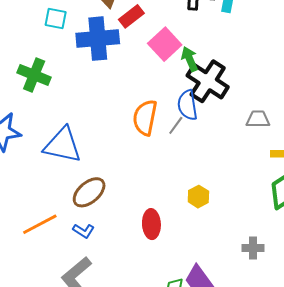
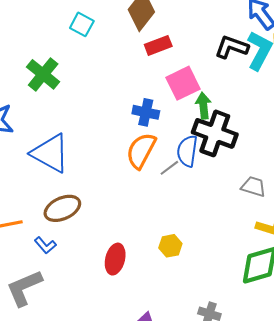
blue cross: (98, 39) -> (146, 112), moved, size x0.6
black cross: (208, 81) -> (215, 133), turned -30

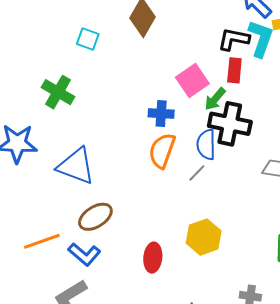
red rectangle: (158, 45) -> (234, 70), moved, turned -55
green arrow: (203, 106) -> (215, 99), turned -125
gray line: (169, 168) -> (197, 173), moved
blue L-shape: (45, 245) -> (84, 254), size x1.5
yellow hexagon: (170, 246) -> (204, 237), size x1.6

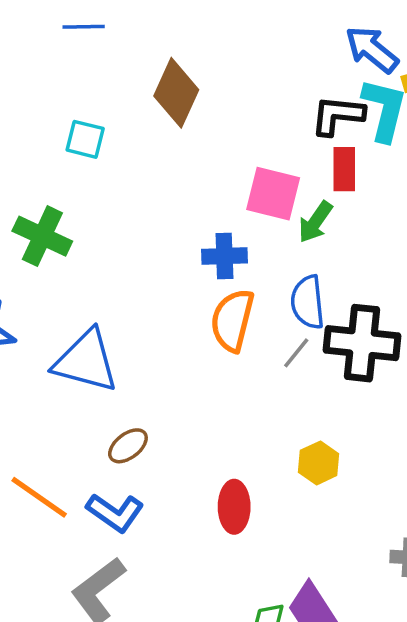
pink square: (192, 81) -> (273, 194), turned -36
black cross: (230, 124) -> (362, 343), moved
brown ellipse: (95, 217) -> (128, 446), size x0.7
yellow hexagon: (204, 237) -> (319, 463), size x0.7
orange line: (42, 241) -> (39, 497), turned 60

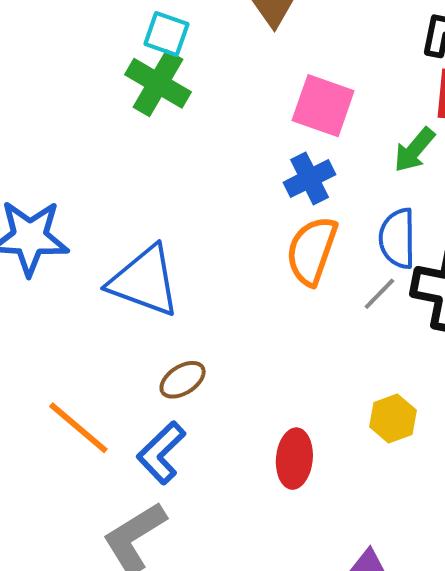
pink square: (273, 194) -> (323, 106), moved
green cross: (42, 236) -> (158, 83), moved
blue cross: (224, 256) -> (310, 178), turned -30
blue L-shape: (115, 513) -> (161, 453), turned 96

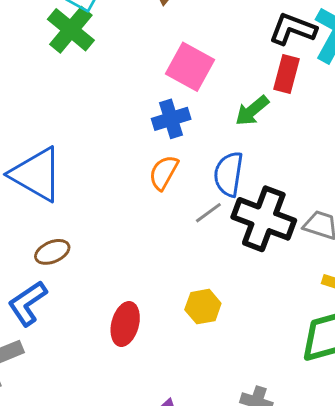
orange semicircle: (312, 251) -> (164, 173), size x0.7

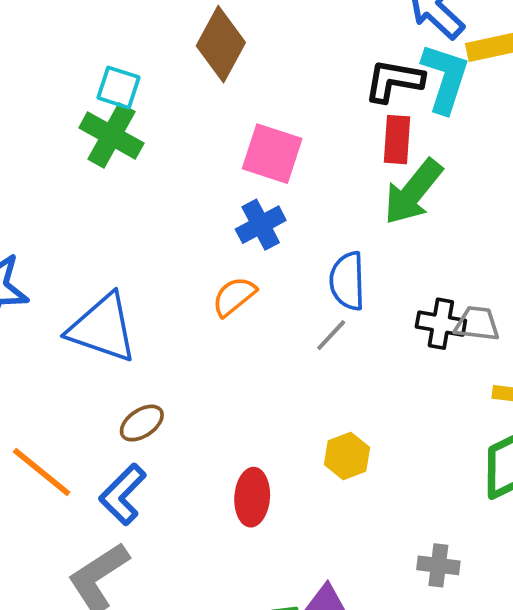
green arrow: (252, 111) -> (413, 192), moved, size x1.5
orange semicircle: (164, 173) -> (234, 296), moved, turned 33
black cross: (264, 219) -> (441, 324), moved, size x0.6

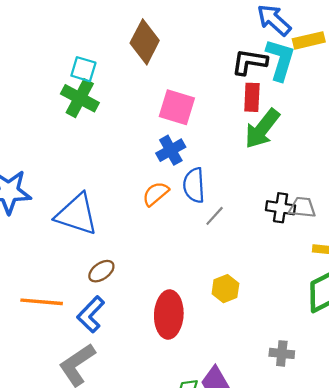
blue semicircle: (347, 281) -> (194, 185), moved
orange line: (42, 472) -> (42, 302), turned -33
red ellipse: (252, 497) -> (169, 315), size x1.4

